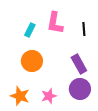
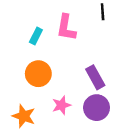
black line: (84, 29) -> (103, 12), moved
pink star: (49, 96) -> (61, 105), moved

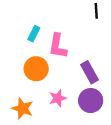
pink L-shape: (66, 28) -> (58, 46), moved

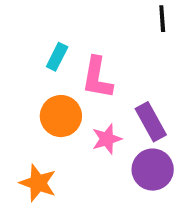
pink star: (58, 98) -> (107, 139), moved

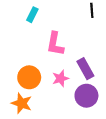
cyan rectangle: (57, 57) -> (32, 15), moved
orange circle: (61, 116) -> (29, 77), moved

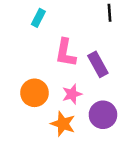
purple rectangle: (85, 69) -> (98, 64), moved
orange star: (22, 103) -> (63, 124), moved

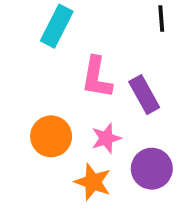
cyan rectangle: (38, 18) -> (57, 26), size x1.5

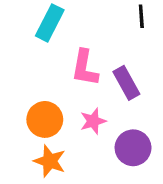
orange star: (93, 182) -> (50, 161), moved

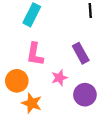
pink L-shape: (85, 68) -> (35, 54), moved
orange circle: (45, 119) -> (17, 81), moved

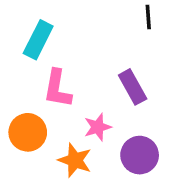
cyan rectangle: (32, 15) -> (38, 40), moved
orange star: (32, 103) -> (75, 160), moved

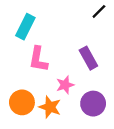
black line: (148, 17) -> (99, 11), turned 49
orange circle: (28, 132) -> (22, 102), moved

